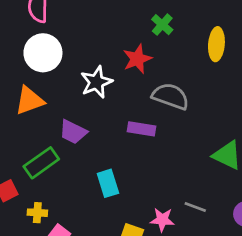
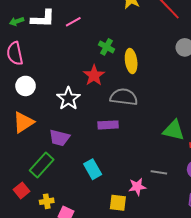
yellow ellipse: (216, 44) -> (131, 61), moved
white circle: (43, 53) -> (26, 86), size x0.7

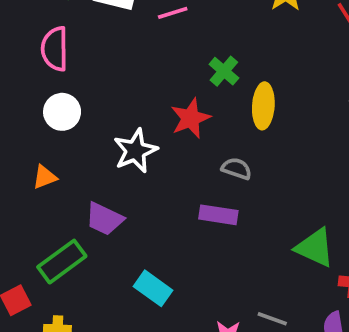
gray semicircle: (124, 97) -> (237, 169), size x0.6
orange triangle: (23, 122) -> (45, 177), size x0.6
purple rectangle: (108, 125) -> (218, 215), moved
cyan rectangle: (93, 169) -> (153, 288), turned -36

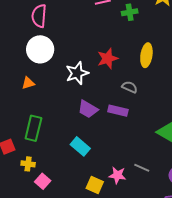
green cross: (224, 71) -> (130, 12), moved, turned 35
white circle: (62, 112) -> (40, 49), size x1.4
purple trapezoid: (104, 219) -> (88, 109), moved
green rectangle: (62, 262) -> (33, 128), turned -45

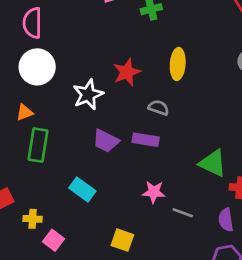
green rectangle: (33, 128) -> (38, 145), moved
cyan rectangle: (80, 146) -> (82, 189), moved
pink star: (117, 175) -> (154, 192), moved

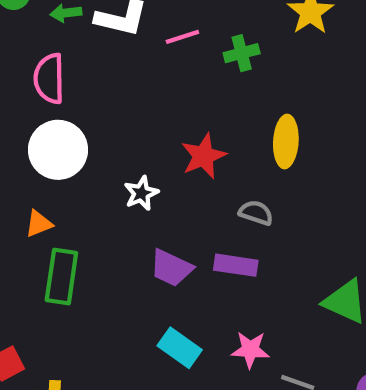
white star: (88, 95) -> (141, 193), size x0.7
cyan rectangle: (82, 189) -> (180, 348), moved

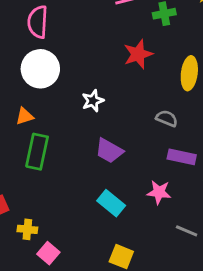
red star: (203, 156) -> (138, 54), moved
purple rectangle: (236, 265) -> (182, 157), moved
pink star: (250, 350) -> (159, 192), moved

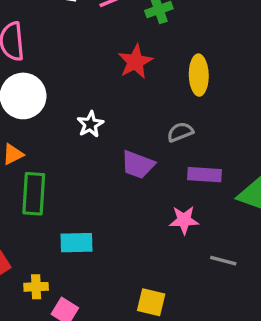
gray semicircle: (167, 118) -> (180, 132), turned -35
purple trapezoid: (109, 151) -> (138, 165), moved
cyan rectangle: (111, 203) -> (77, 243), moved, turned -32

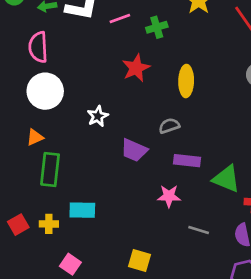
yellow cross: (36, 287) -> (49, 224), moved

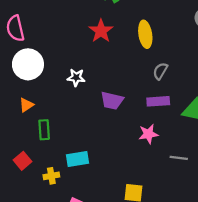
white star: (98, 116) -> (76, 77), turned -30
gray semicircle: (169, 126) -> (160, 71), moved, turned -30
green rectangle: (50, 170) -> (44, 130), size x0.7
red square: (18, 225) -> (23, 161), moved

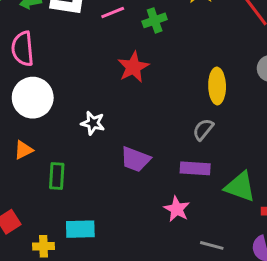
yellow ellipse: (145, 34) -> (217, 86), moved
green rectangle: (44, 130) -> (57, 176), moved
pink star: (148, 134) -> (177, 209), turned 30

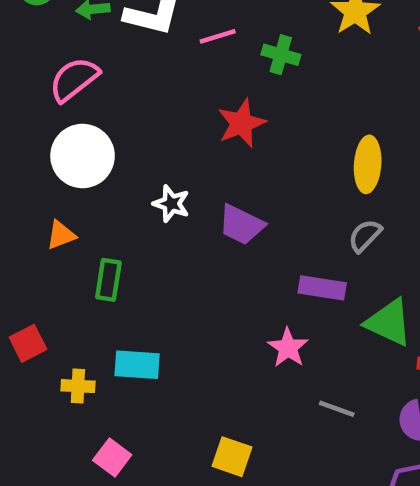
green cross: (155, 20) -> (281, 55), turned 30
pink semicircle: (23, 49) -> (74, 79), turned 52
gray semicircle: (203, 129) -> (365, 236), moved
purple trapezoid: (135, 159) -> (241, 225), moved

